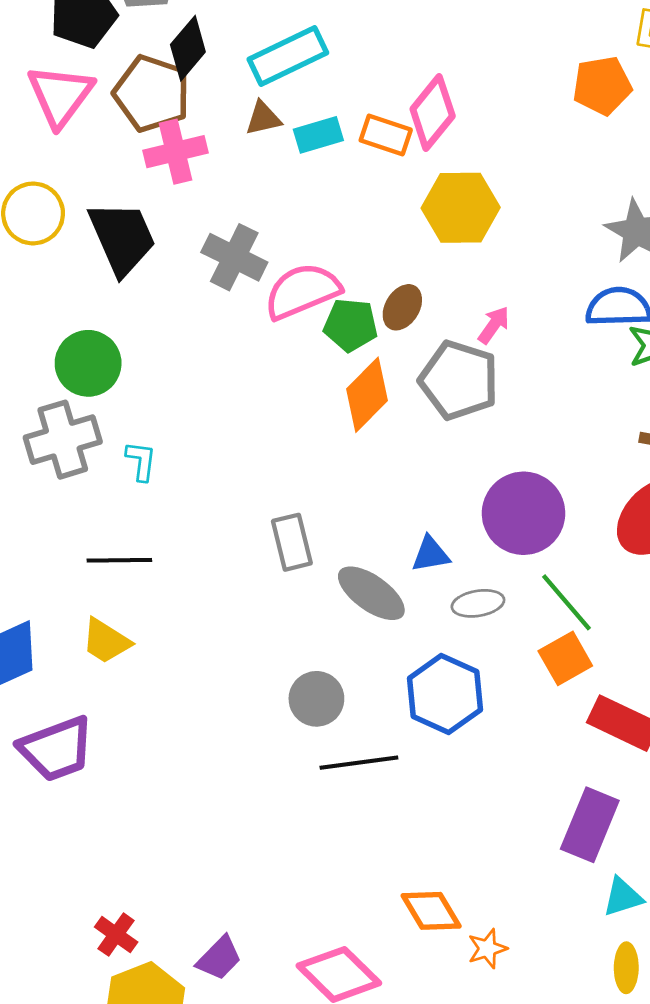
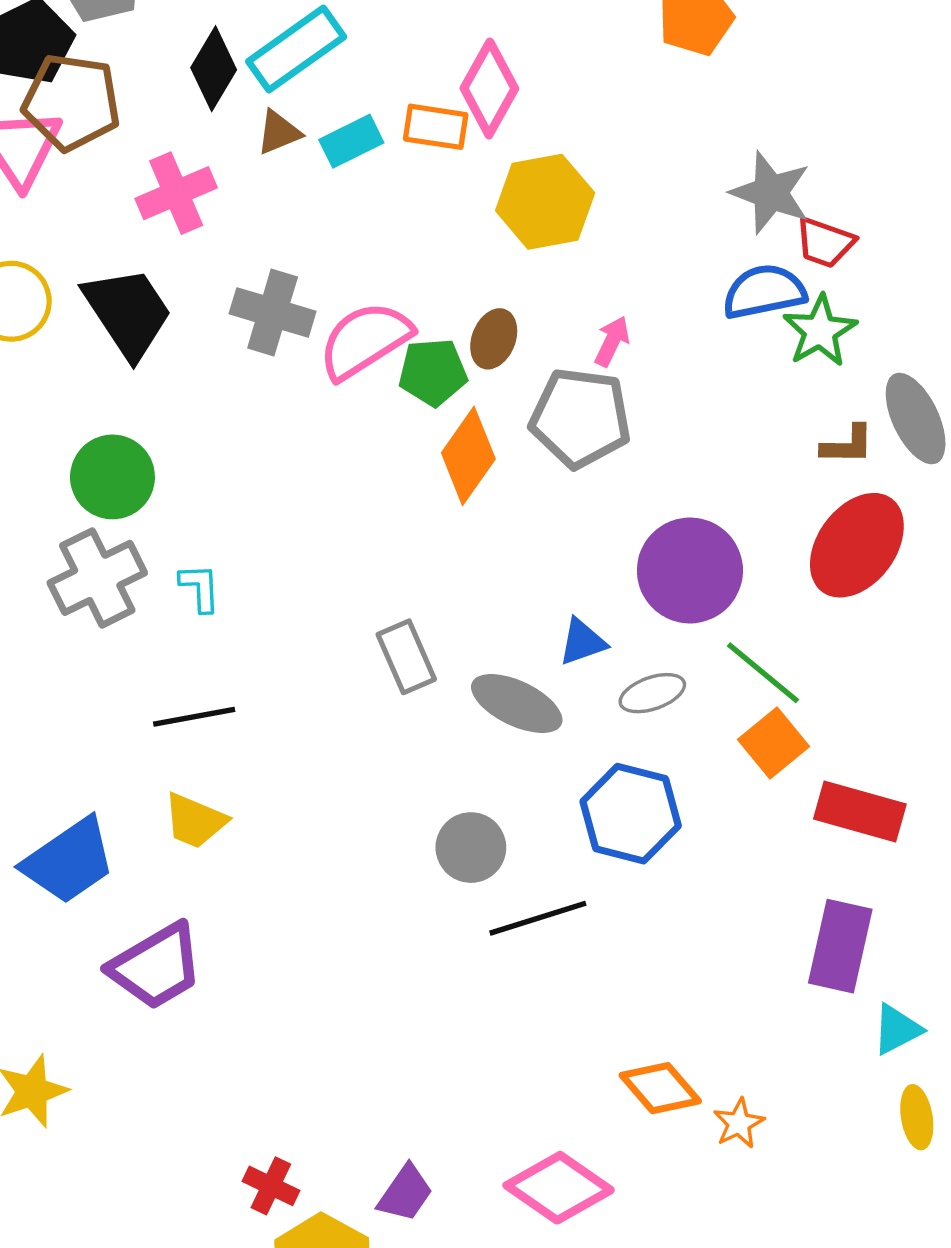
black diamond: (188, 48) -> (214, 69), moved
brown pentagon: (152, 93) -> (72, 102), moved

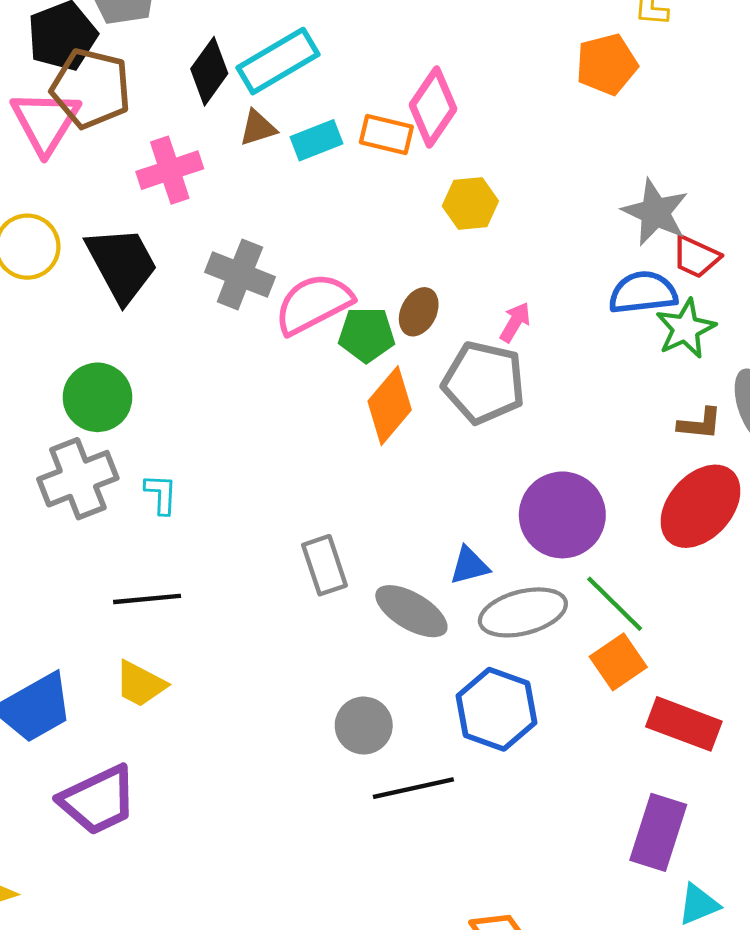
yellow hexagon: (545, 202) -> (470, 204), size x0.7
gray ellipse: (652, 693) -> (523, 612), size x1.6

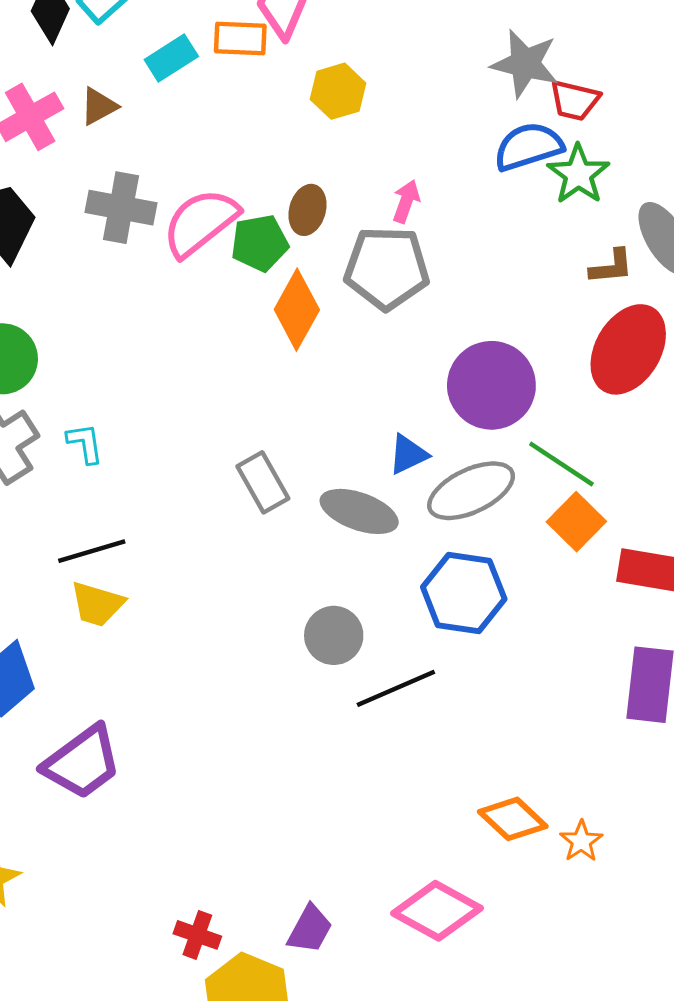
brown triangle: (258, 128) -> (99, 106), moved
yellow trapezoid: (140, 684) -> (97, 604), moved

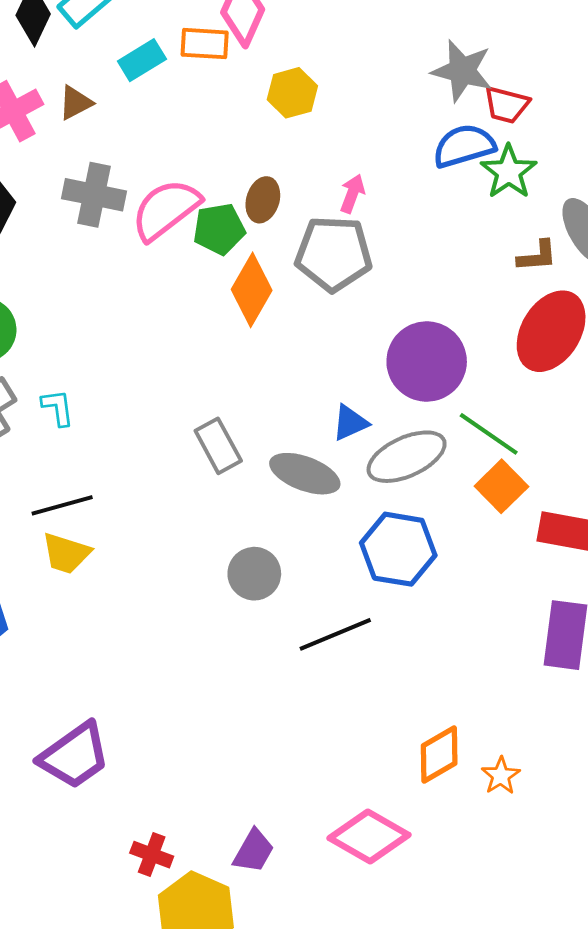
gray circle: (334, 635) -> (254, 574), moved
purple trapezoid: (82, 762) -> (74, 756), moved
orange diamond: (513, 819) -> (439, 754), turned -74

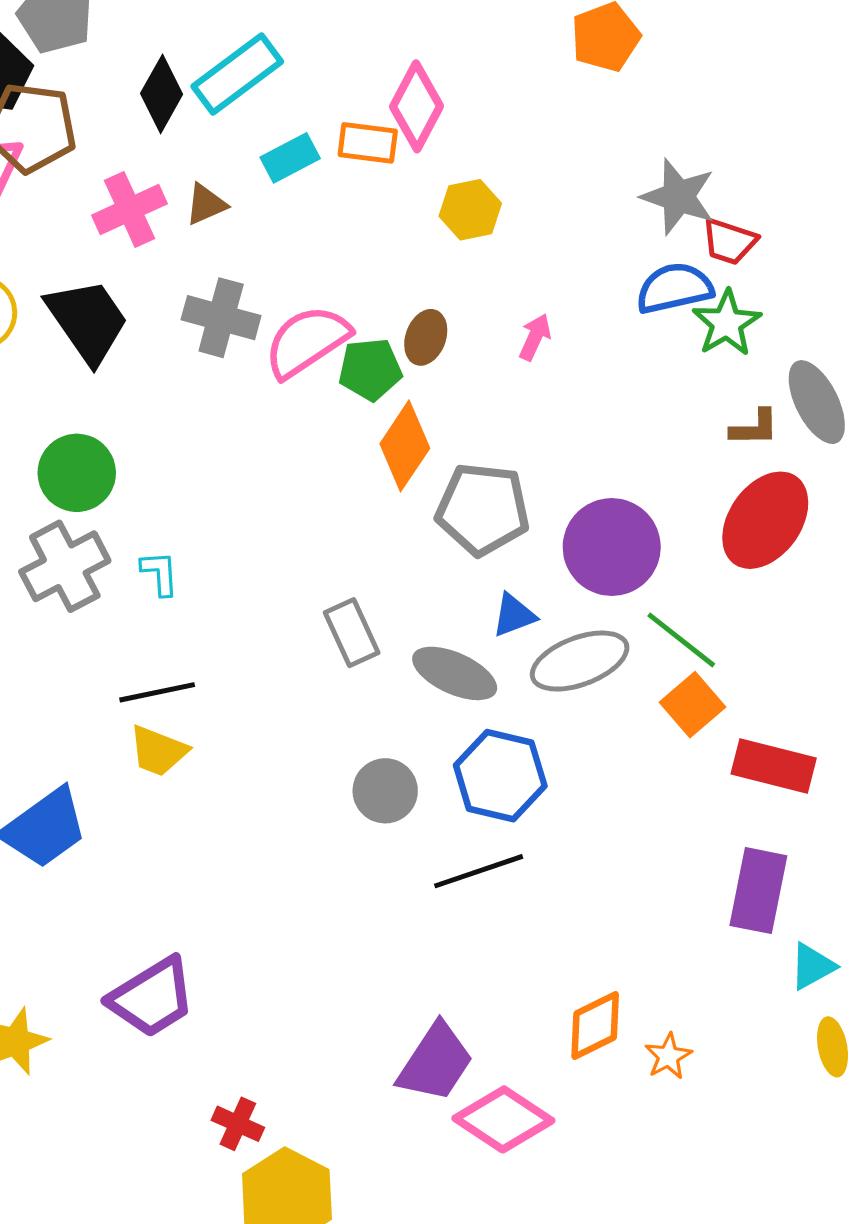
gray pentagon: (334, 254) -> (483, 509), moved
blue hexagon: (398, 549) -> (500, 776), moved
purple trapezoid: (254, 851) -> (435, 1062), moved, size x1.5

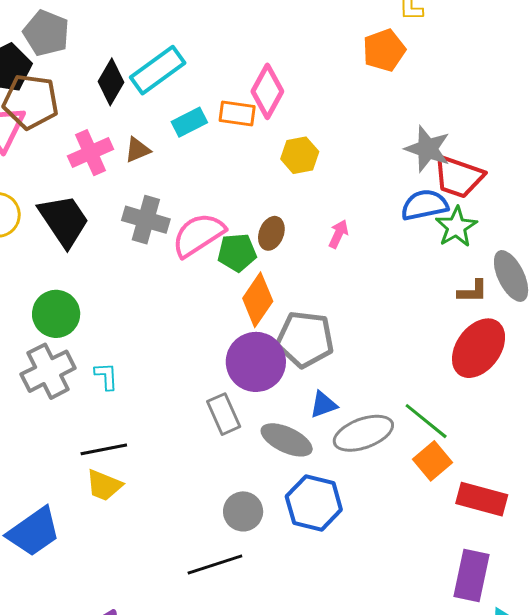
red trapezoid: (729, 242) -> (459, 177), size x1.5
purple circle: (612, 547) -> (256, 362), moved
black line: (479, 871) -> (215, 564), moved

